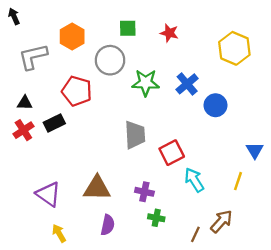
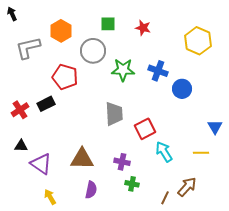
blue cross: (187, 84) -> (158, 71), turned -30
black triangle: (25, 103) -> (21, 146), moved
yellow line: (238, 181) -> (201, 153), turned 70

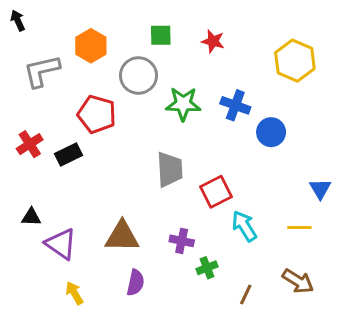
red cross: (20, 110) -> (30, 144), moved
green cross: (132, 184) -> (207, 268), moved, turned -32
brown arrow: (187, 187) -> (298, 281), moved, turned 80

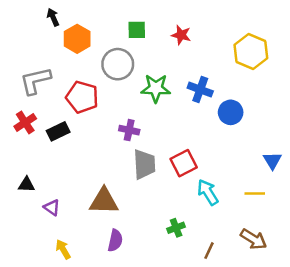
black arrow: (18, 20) -> (53, 17), moved
gray L-shape: (42, 71) -> (35, 81), moved
gray trapezoid: (170, 169) -> (144, 164), moved
purple cross: (182, 241) -> (129, 130), moved
purple triangle: (61, 244) -> (52, 207), size x0.6

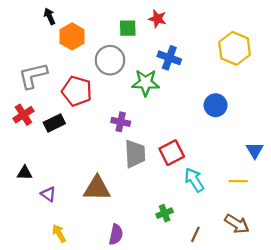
red star: (181, 35) -> (157, 19), moved
blue cross: (200, 90) -> (169, 58), moved
purple semicircle: (115, 240) -> (116, 234), moved

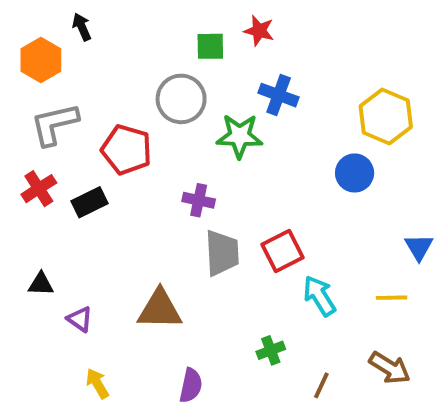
orange hexagon: (72, 36) -> (41, 60), moved
yellow hexagon: (235, 48) -> (386, 116), moved

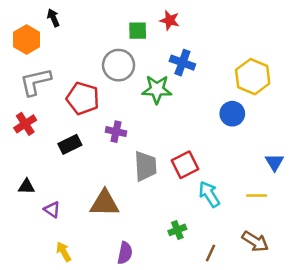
purple cross: (199, 200) -> (116, 132), moved
black rectangle: (90, 202) -> (70, 144), moved

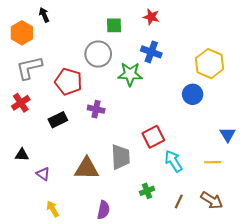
red star: (170, 20) -> (151, 17), moved
gray trapezoid: (145, 166) -> (120, 157), moved
brown line: (211, 253) -> (179, 201), moved

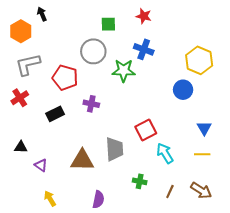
blue triangle: (228, 135) -> (204, 128), moved
green cross: (147, 191) -> (140, 181), turned 32

